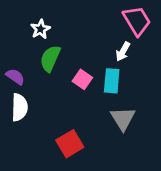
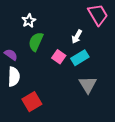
white arrow: (123, 51) -> (77, 37), moved
cyan rectangle: (112, 81) -> (80, 58), turned 54
red square: (70, 144) -> (32, 102), moved

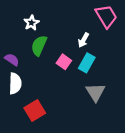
cyan rectangle: (80, 58) -> (87, 63), turned -30

